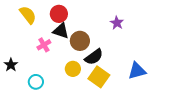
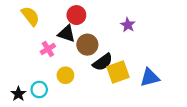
red circle: (59, 14) -> (76, 15), moved
black star: (11, 65) -> (18, 94), moved
yellow circle: (73, 69) -> (65, 75), moved
yellow square: (99, 77) -> (118, 72), moved, turned 35

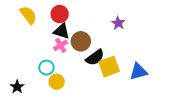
red circle: (76, 15) -> (60, 14), moved
pink cross: (48, 49) -> (61, 45), moved
yellow circle: (65, 75) -> (57, 82), moved
cyan circle: (39, 89) -> (46, 68), moved

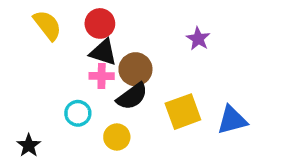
pink cross: (61, 45) -> (102, 76), turned 32
black semicircle: (95, 57) -> (132, 96), moved
yellow circle: (57, 82) -> (117, 137), moved

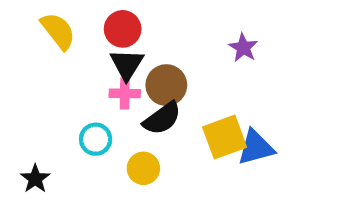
black triangle: (103, 52) -> (127, 64), turned 44
blue triangle: (232, 120) -> (256, 148), moved

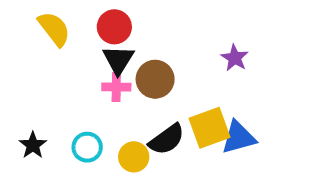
purple star: (243, 48) -> (235, 58), moved
black semicircle: (162, 118) -> (167, 139), moved
cyan circle: (96, 139) -> (87, 147), moved
black star: (35, 179) -> (33, 145), moved

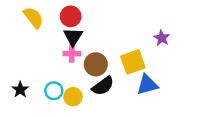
purple star: (235, 58) -> (162, 38), moved
brown circle: (155, 79) -> (96, 64), moved
yellow square: (209, 128) -> (133, 62), moved
yellow circle: (134, 157) -> (73, 97), moved

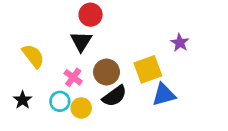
red circle: (71, 16) -> (91, 15), moved
yellow semicircle: (33, 18) -> (33, 56), moved
pink cross: (72, 54) -> (73, 77), moved, turned 35

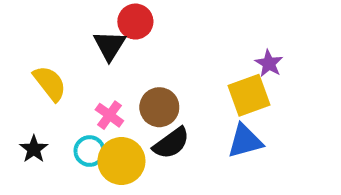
black triangle: (81, 41) -> (109, 45), moved
yellow square: (148, 69) -> (249, 95), moved
yellow circle: (81, 108) -> (121, 161), size x1.5

